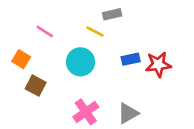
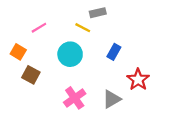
pink line: (45, 31) -> (39, 28), turned -63
blue rectangle: (131, 59) -> (114, 52), turned -49
red star: (158, 64) -> (138, 80), moved, turned -30

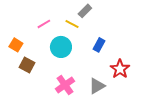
gray rectangle: (98, 13) -> (85, 11), turned -32
pink line: (39, 28) -> (44, 24), moved

